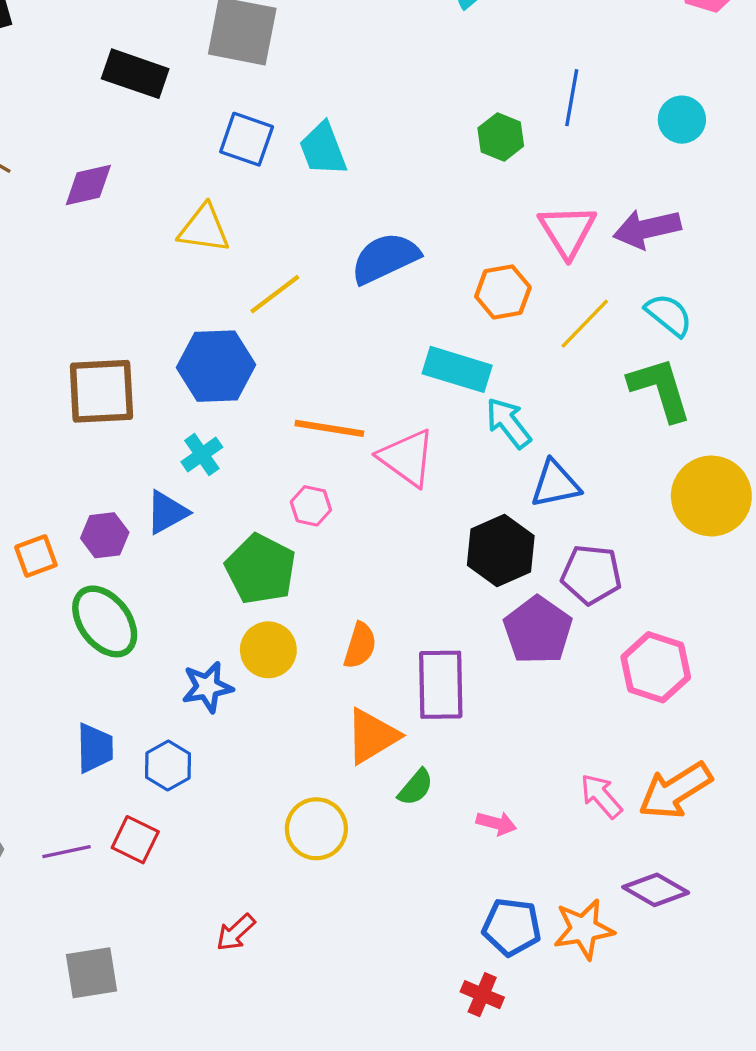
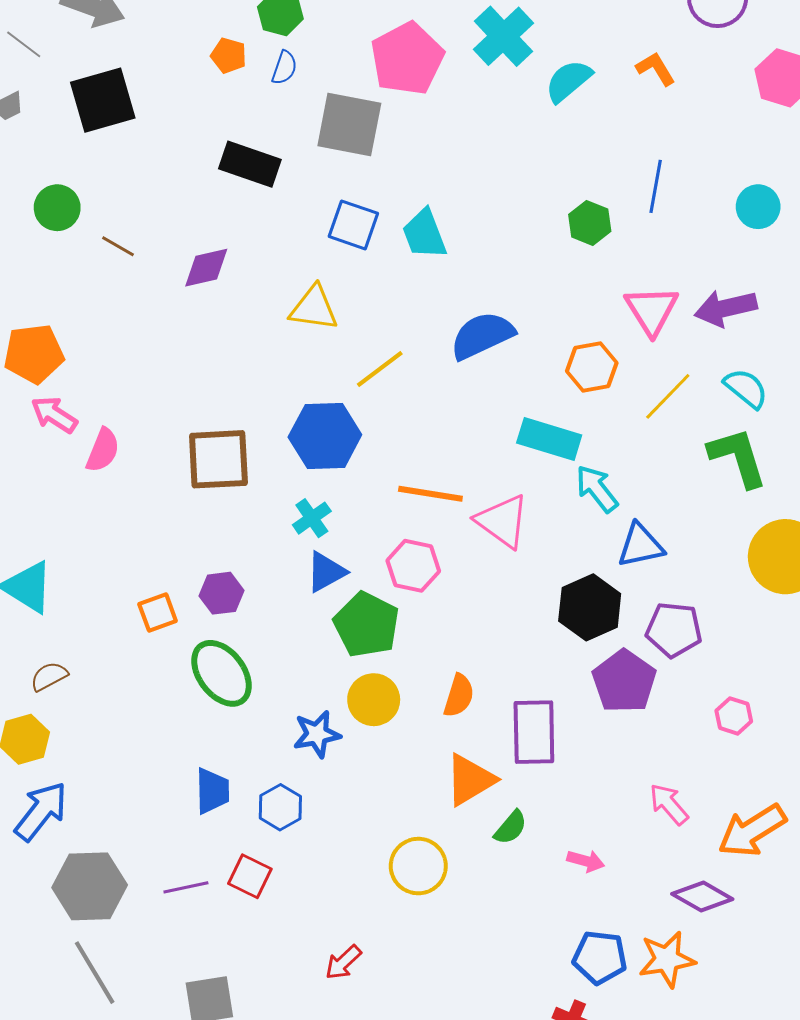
pink hexagon: (311, 506) -> (413, 566), size x1.4
blue triangle: (167, 512) -> (326, 572), moved
pink hexagon: (656, 667) -> (734, 716), size x0.6
pink arrow: (601, 796) -> (669, 804), moved
purple diamond: (656, 890) -> (702, 896), moved

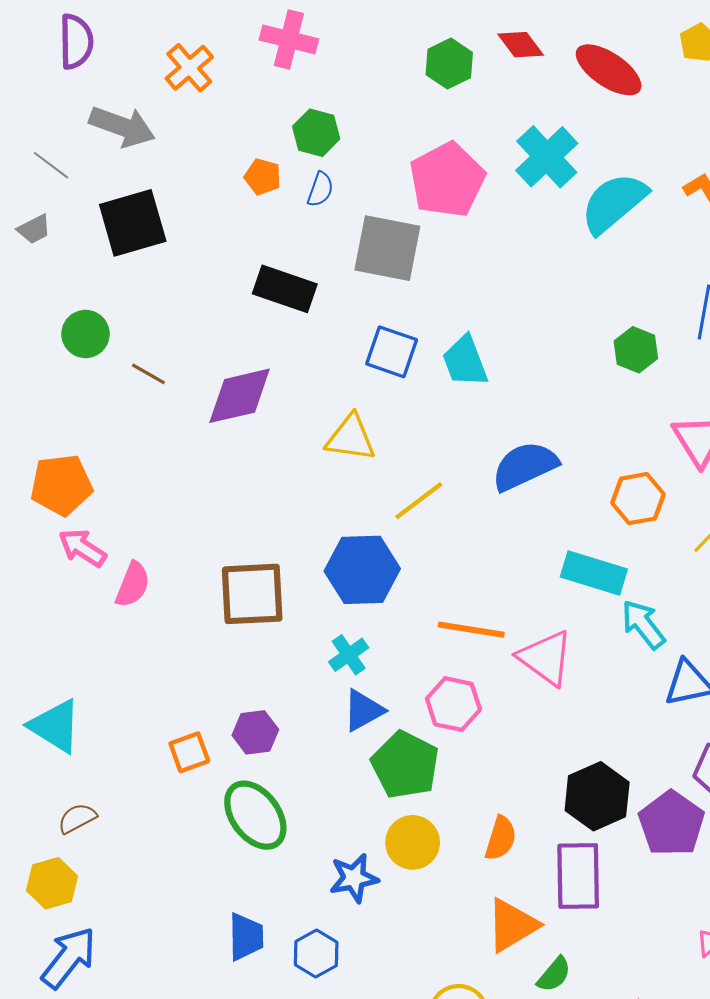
cyan semicircle: (568, 81) -> (614, 203), size x1.4
purple diamond: (206, 268) -> (240, 396), size x1.4
black hexagon: (590, 607) -> (597, 796), moved

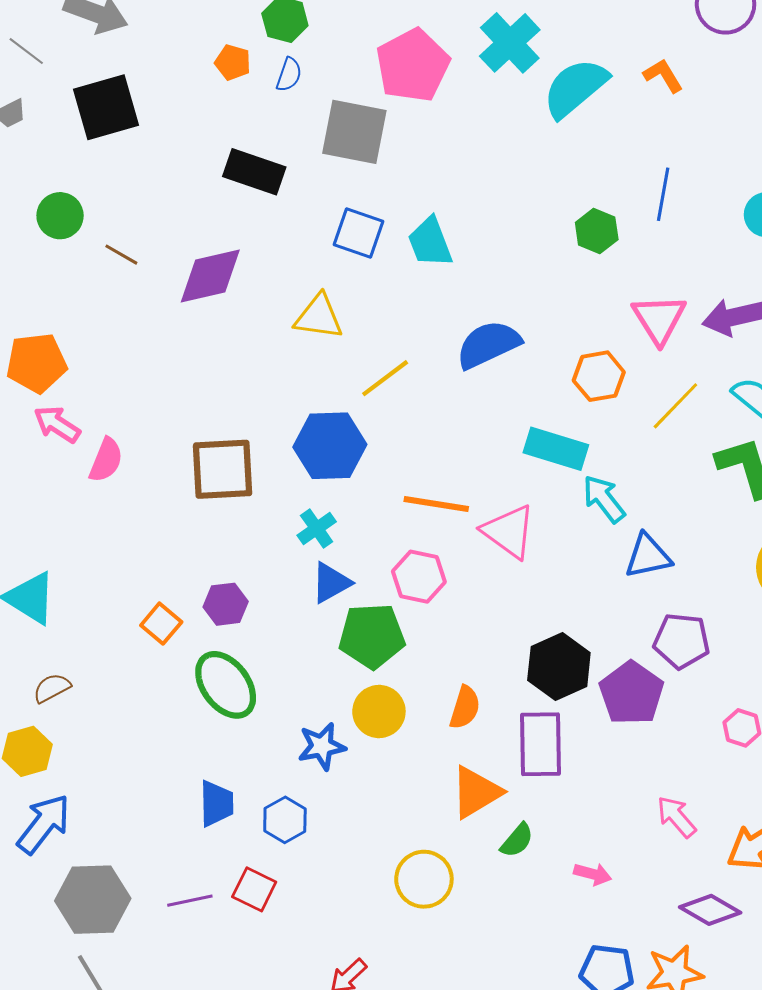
orange square: (189, 752) -> (161, 624), turned -30
green pentagon: (405, 765) -> (372, 636), turned -30

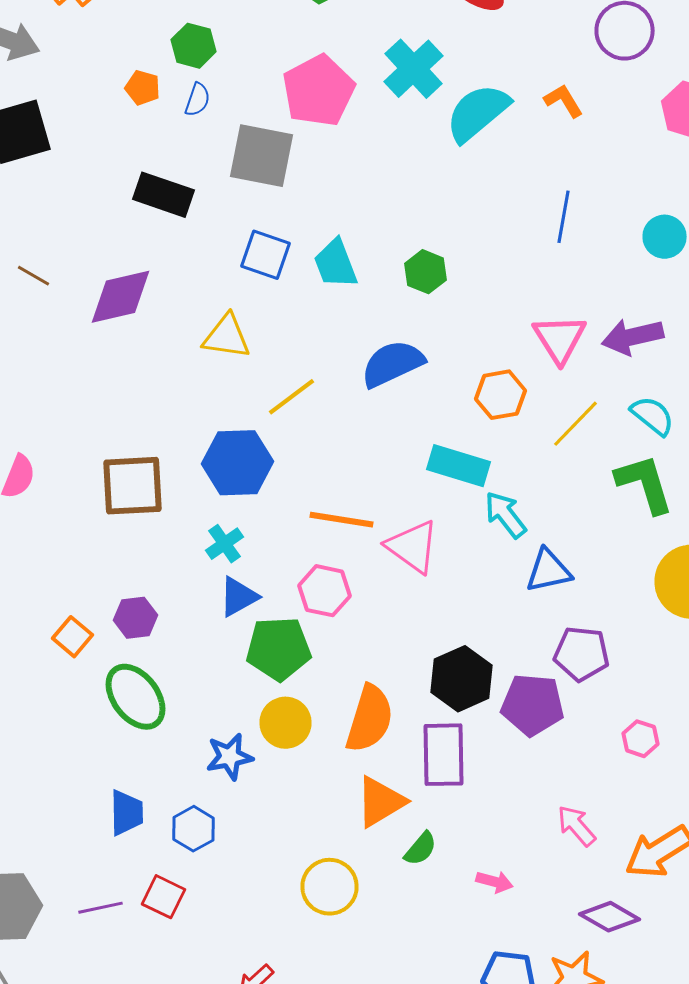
green hexagon: (597, 231) -> (426, 272), moved
purple pentagon: (631, 693) -> (532, 705), turned -30
orange semicircle: (465, 707) -> (370, 719), size x1.6

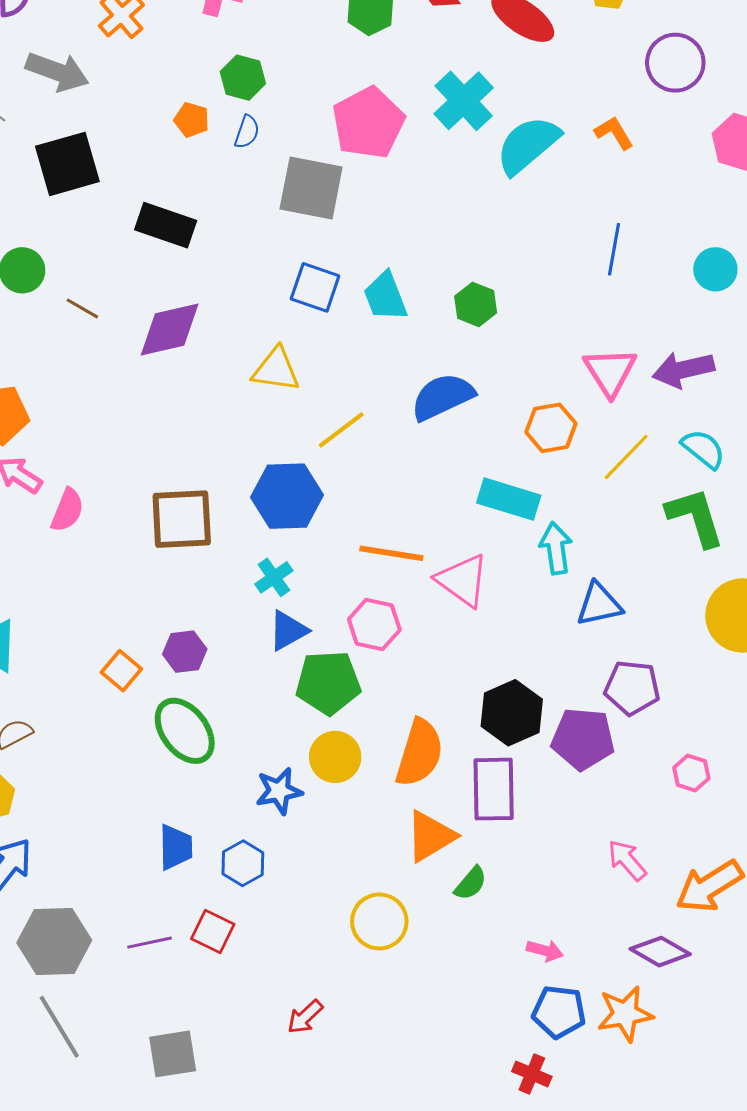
black rectangle: (164, 195) -> (166, 225), moved
cyan arrow: (506, 515) -> (556, 548), turned 30
pink arrow: (494, 882) -> (545, 951), moved

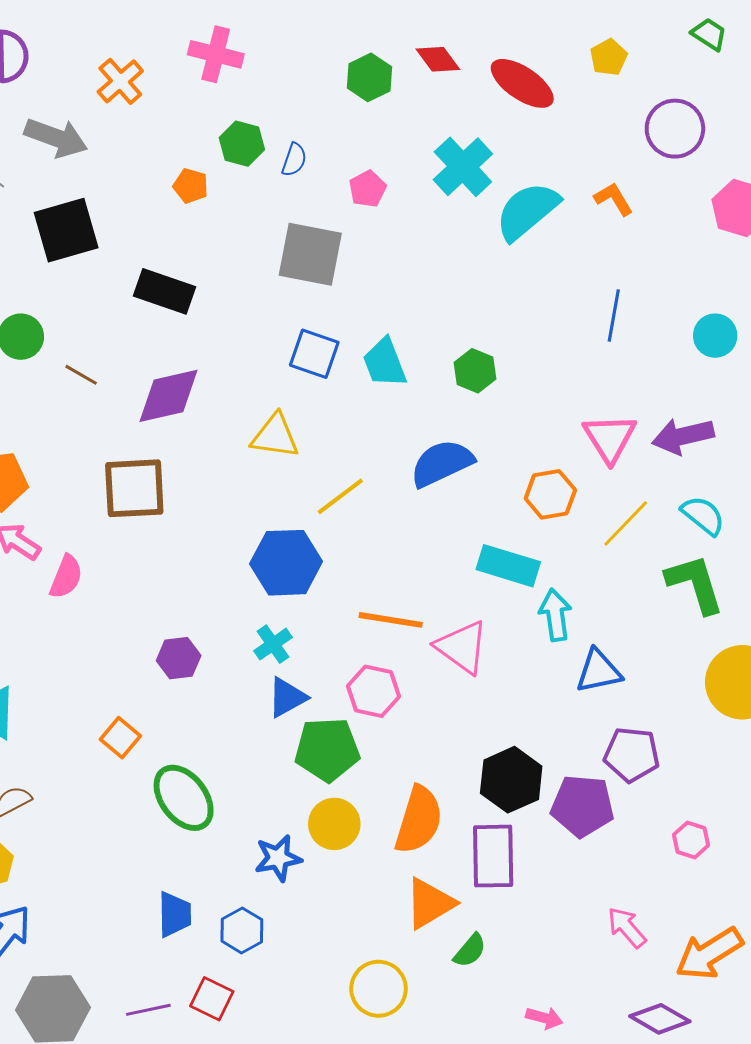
pink pentagon: (368, 123) -> (367, 189), size x0.5
blue semicircle: (247, 132) -> (294, 160), moved
brown square: (182, 519) -> (134, 488), moved
purple hexagon: (185, 652) -> (179, 658), moved

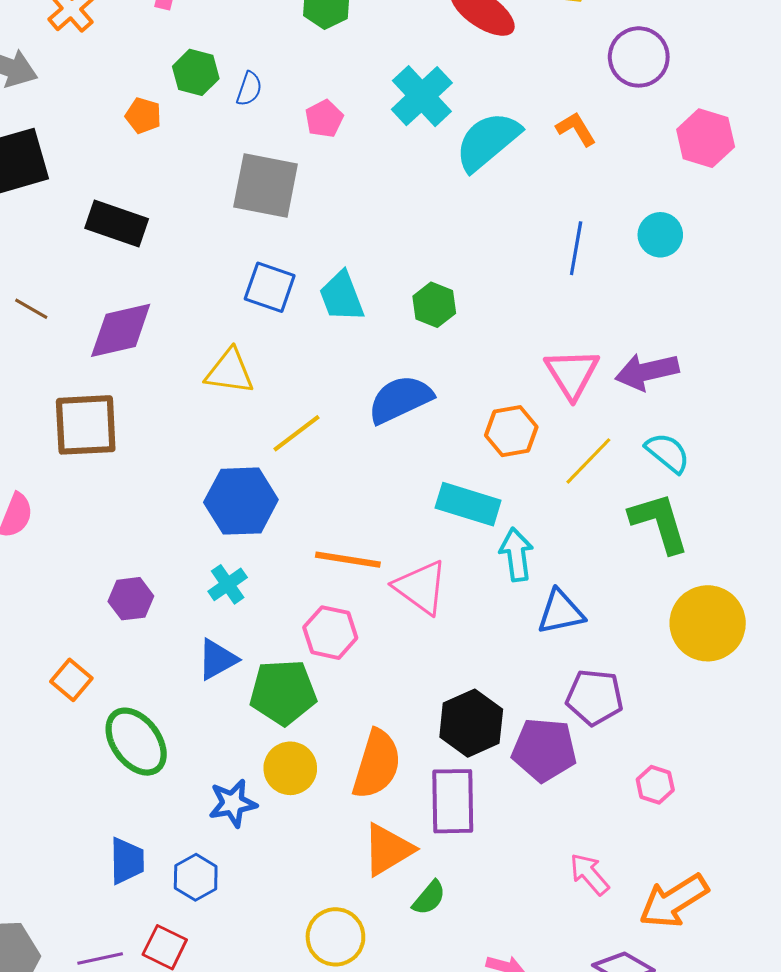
cyan circle: (715, 336) -> (660, 235), moved
blue triangle: (287, 697) -> (217, 659), moved

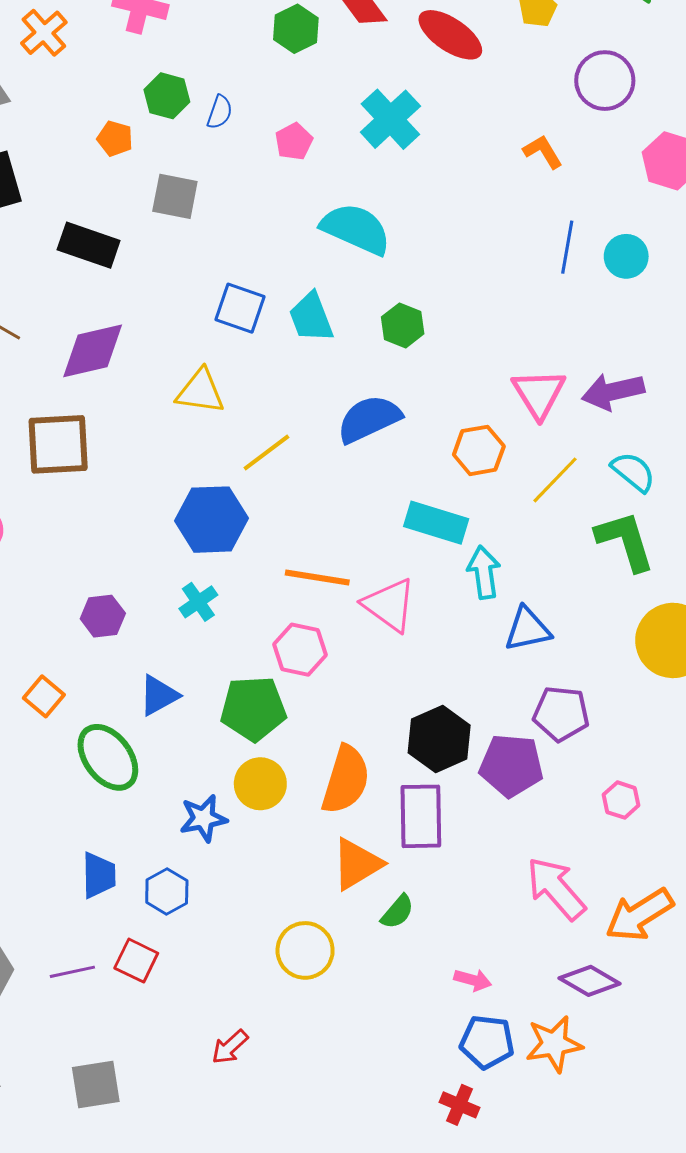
cyan semicircle: (488, 141) -> (356, 229), moved, turned 64
gray square: (266, 185) -> (175, 196), moved, size x0.7
blue line: (576, 248) -> (567, 247), moved
blue triangle: (217, 659) -> (159, 695), moved
pink arrow: (589, 874) -> (556, 888), size x1.5

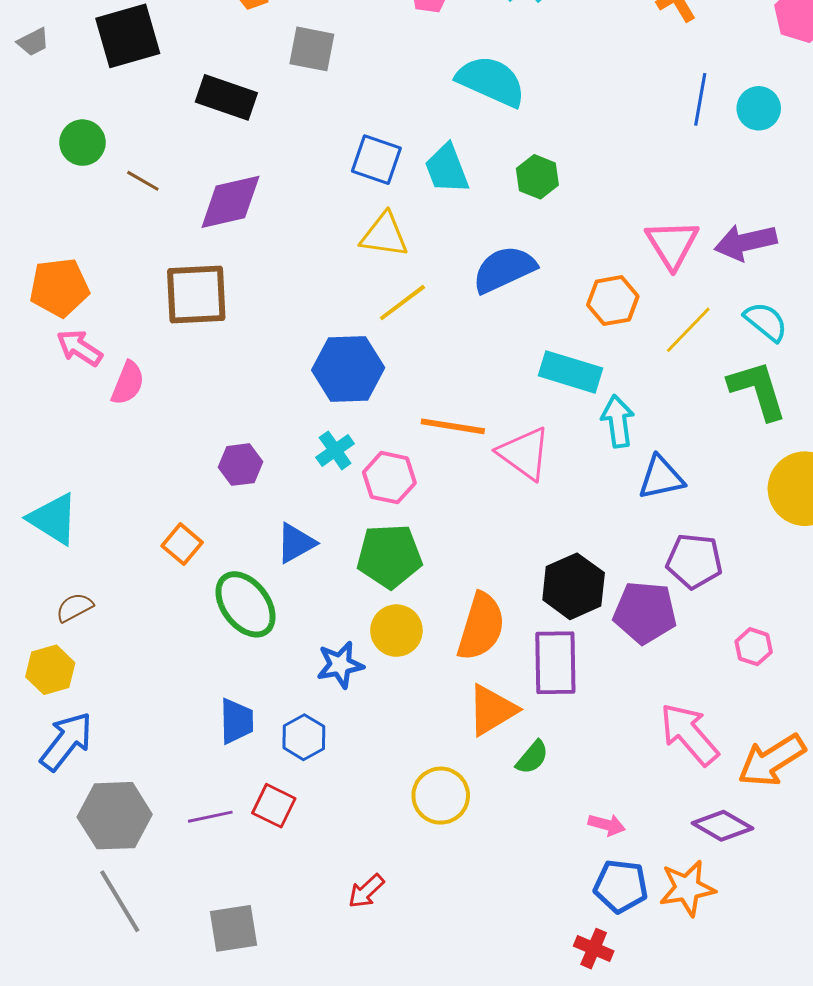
yellow triangle: (200, 392) -> (384, 235), moved
pink hexagon: (300, 650) -> (389, 478), moved

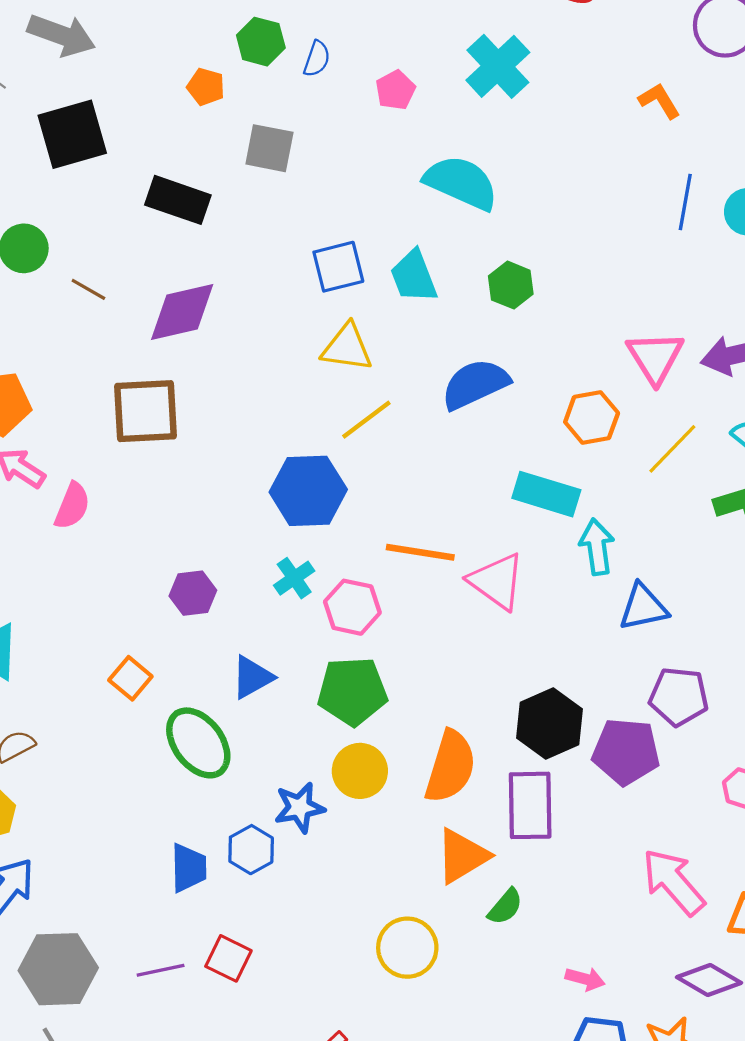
blue square: (376, 160) -> (338, 267), turned -33
blue hexagon: (304, 737) -> (251, 850), moved

